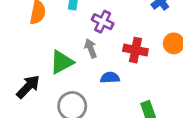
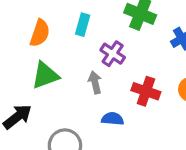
green triangle: (62, 62) -> (45, 75), moved

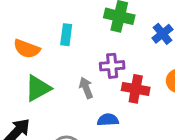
orange semicircle: (40, 33) -> (27, 49), turned 100
purple cross: (113, 54) -> (112, 66), moved, turned -30

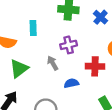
red cross: (136, 89) -> (95, 66), moved

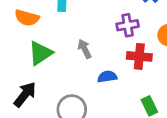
purple cross: (69, 45) -> (128, 25), moved

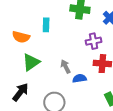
gray arrow: (85, 49) -> (65, 66), moved

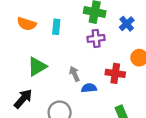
orange semicircle: (21, 37) -> (27, 24), moved
purple cross: (94, 41) -> (96, 38), moved

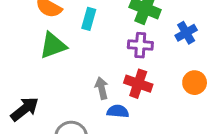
green triangle: (37, 67) -> (53, 45), moved
red cross: (115, 73) -> (138, 84), moved

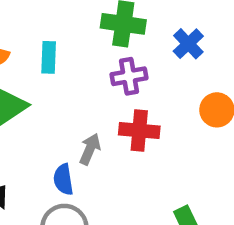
gray arrow: (102, 88) -> (90, 149), turned 50
blue semicircle: (118, 111) -> (63, 179), moved, turned -90

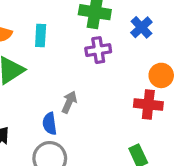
red cross: (139, 130) -> (148, 105), moved

